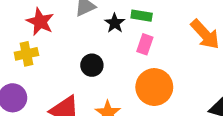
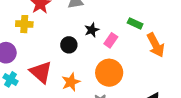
green rectangle: (142, 16) -> (135, 23), moved
black star: (115, 23) -> (92, 30), moved

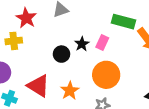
green rectangle: (135, 23) -> (124, 22), size x1.5
black star: (92, 30) -> (82, 44), moved

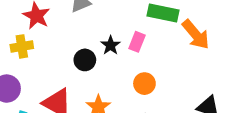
orange circle: (106, 75) -> (144, 84), size x0.6

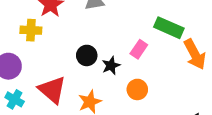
black star: (111, 45) -> (111, 66), moved

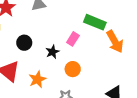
black circle: (87, 55) -> (24, 43), moved

